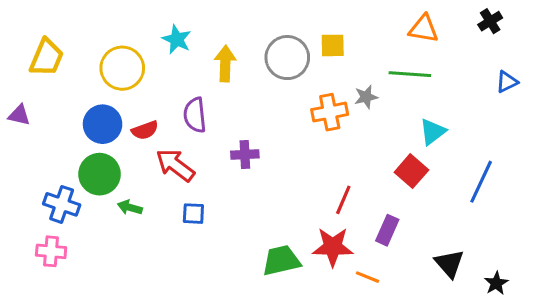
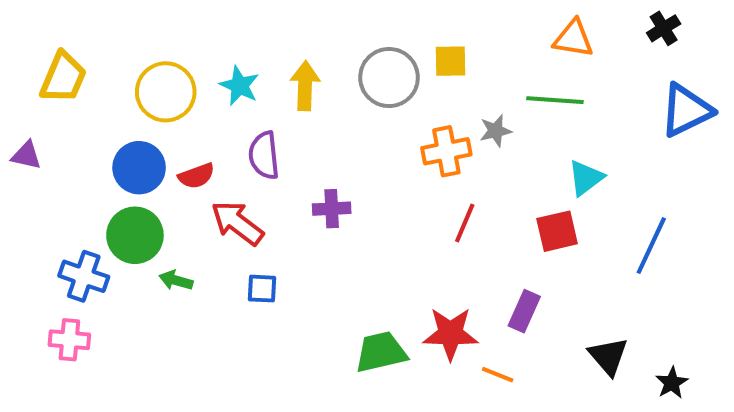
cyan star: (177, 39) -> (239, 86), moved
blue triangle: (507, 82) -> (686, 110), size x1.8
red square: (411, 171) -> (557, 231), turned 36
red line: (343, 200) -> (465, 223), moved

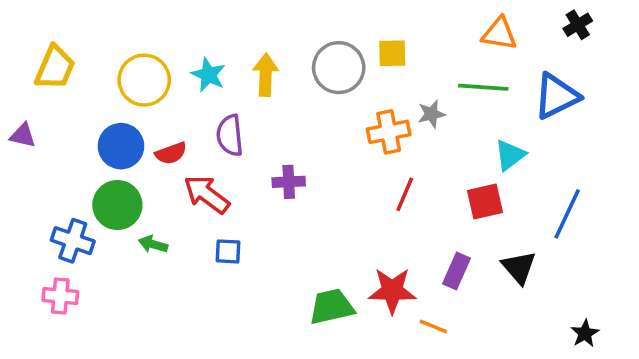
blue triangle: (686, 110) -> (556, 96), moved
black triangle: (608, 356) -> (519, 267), moved

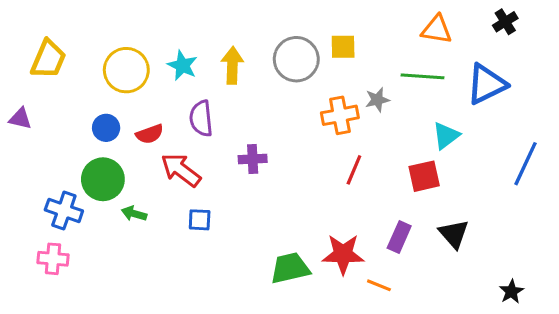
blue circle: (121, 146) -> (106, 128), size x0.7
blue line: (567, 214) -> (525, 164), moved

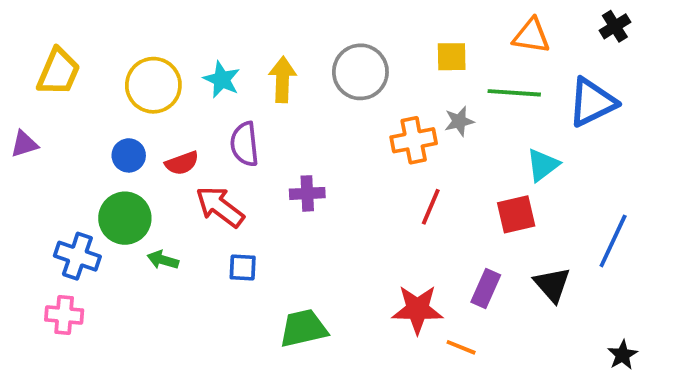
yellow square: (343, 47) -> (452, 57), moved
purple triangle: (20, 118) -> (24, 144), turned -30
blue line: (525, 164) -> (613, 241), moved
green trapezoid: (290, 268) -> (303, 328), moved

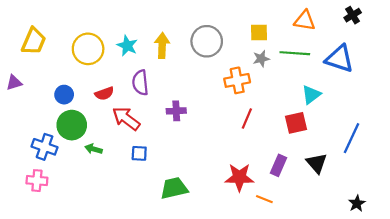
blue triangle: (592, 102) -> (339, 59), turned 44
gray star: (459, 121) -> (261, 59), moved
blue circle: (129, 155) -> (64, 95), moved

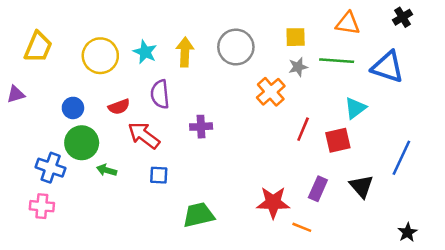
orange cross: (237, 80) -> (271, 92), turned -30
red line: (247, 119) -> (303, 129), moved

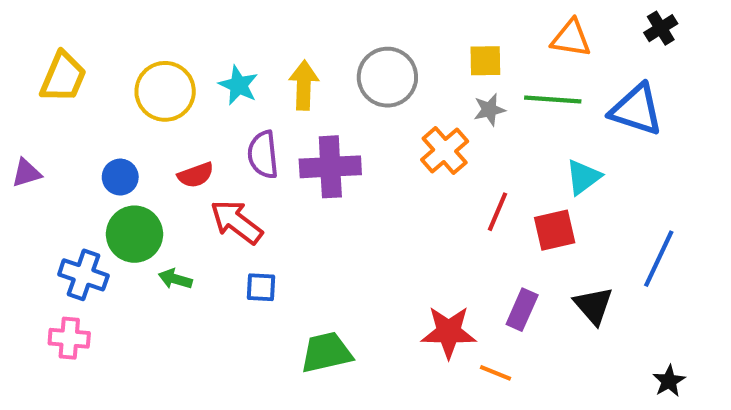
purple triangle: (16, 94) -> (26, 173), moved
purple cross: (201, 127) -> (330, 167), moved, size x1.6

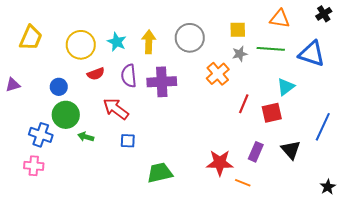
red semicircle: (196, 175) -> (96, 74), moved

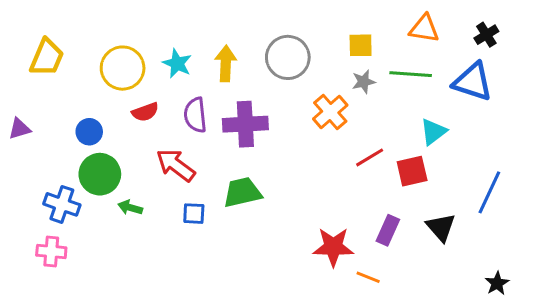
black cross: (324, 14) -> (486, 35), moved
red line: (244, 104) -> (370, 157), turned 36
green trapezoid: (160, 173) -> (242, 192), moved

